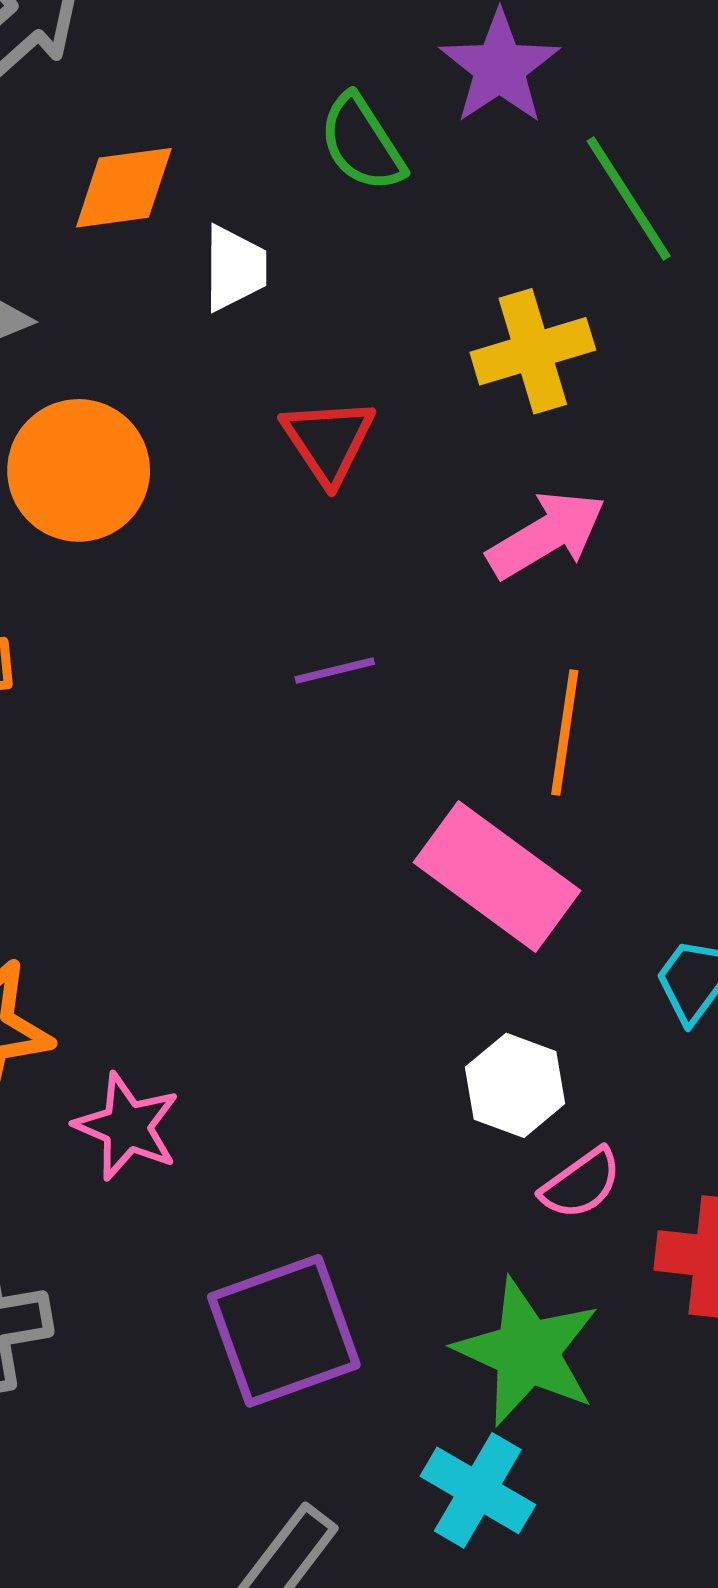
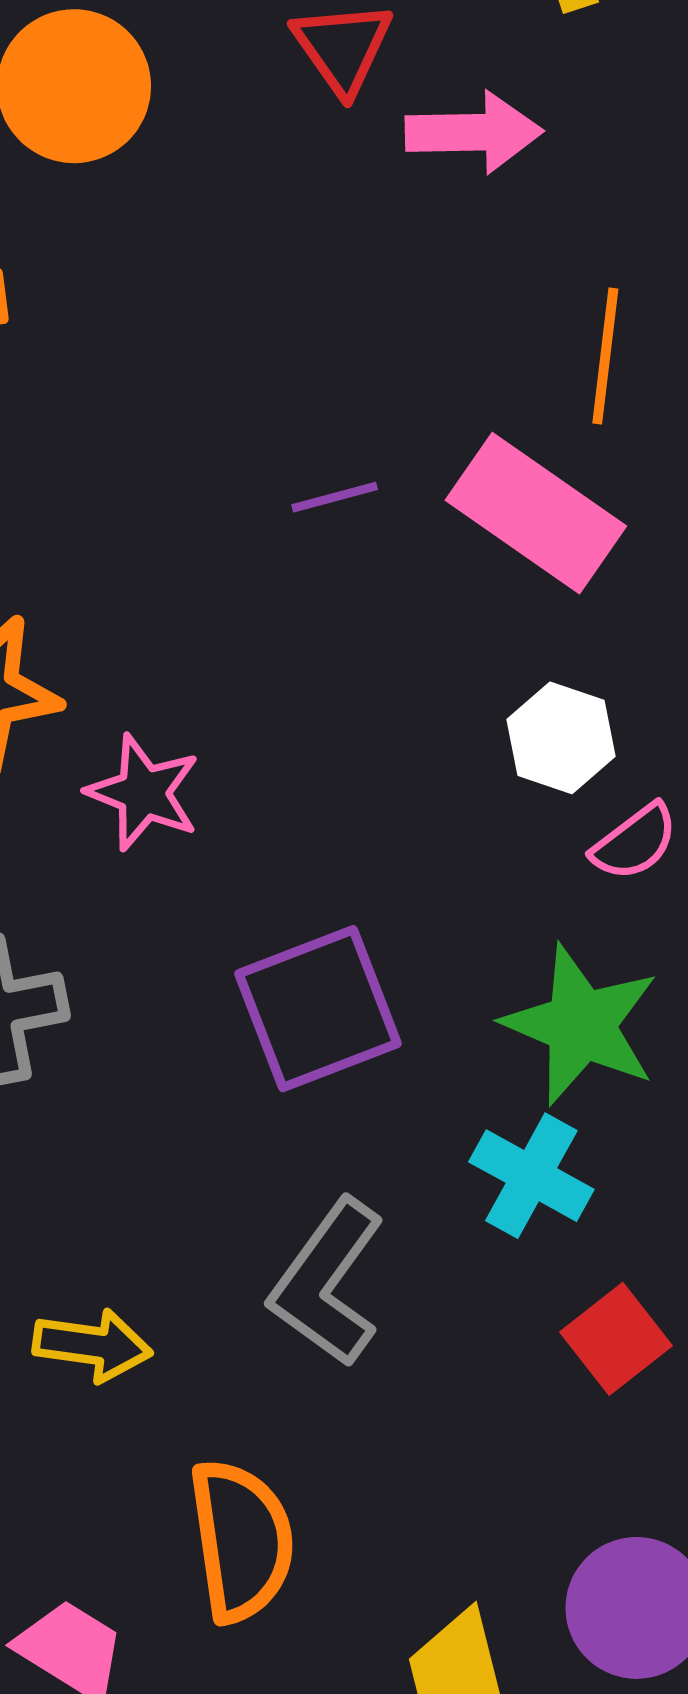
pink arrow: (546, 535) -> (474, 132), moved, turned 31
purple line: (335, 670) -> (335, 497), moved

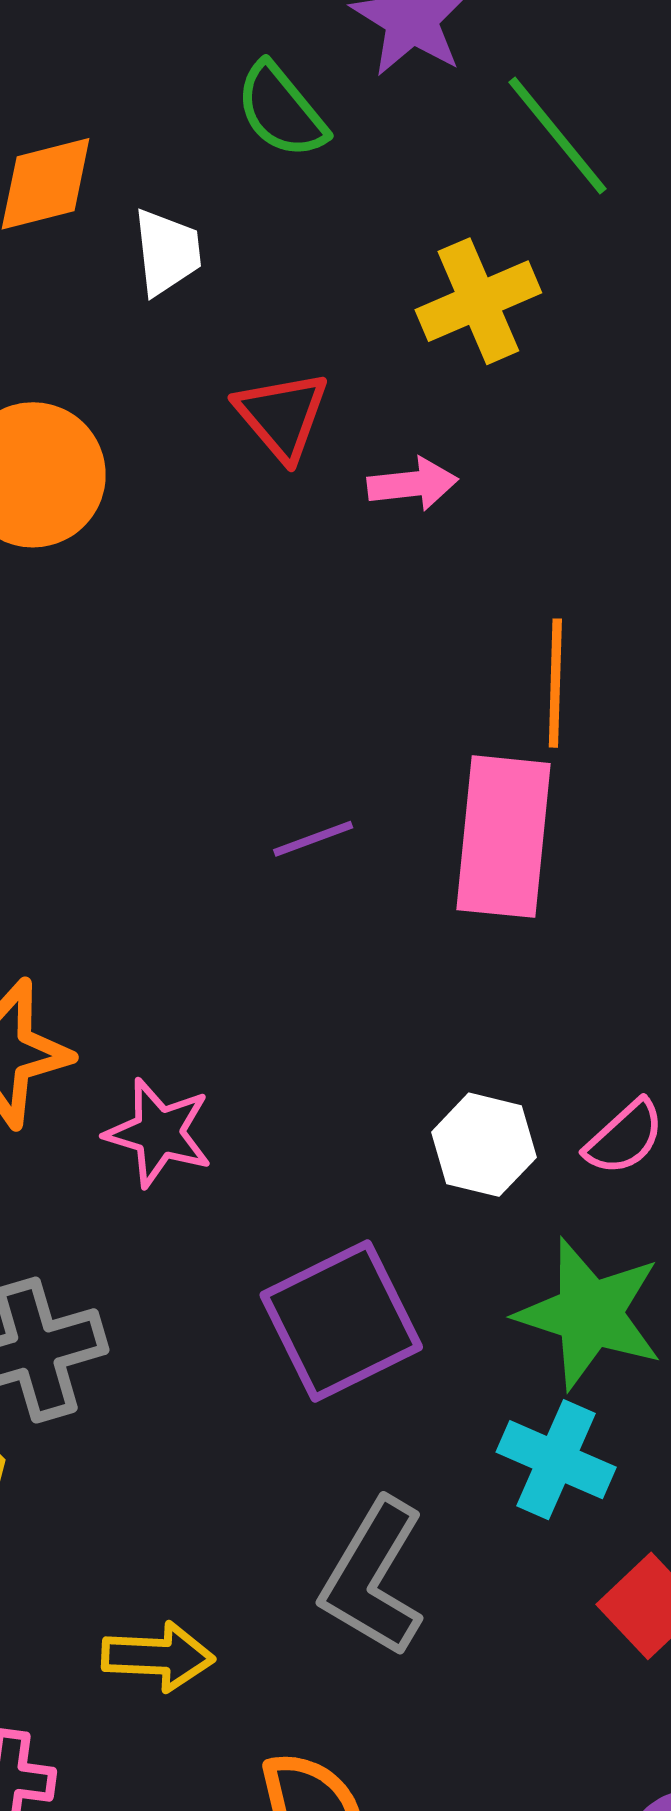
pink arrow: (474, 132) -> (413, 484), size x0.7
pink rectangle: (536, 513) -> (504, 837), turned 66
white hexagon: (561, 738) -> (484, 1145), moved

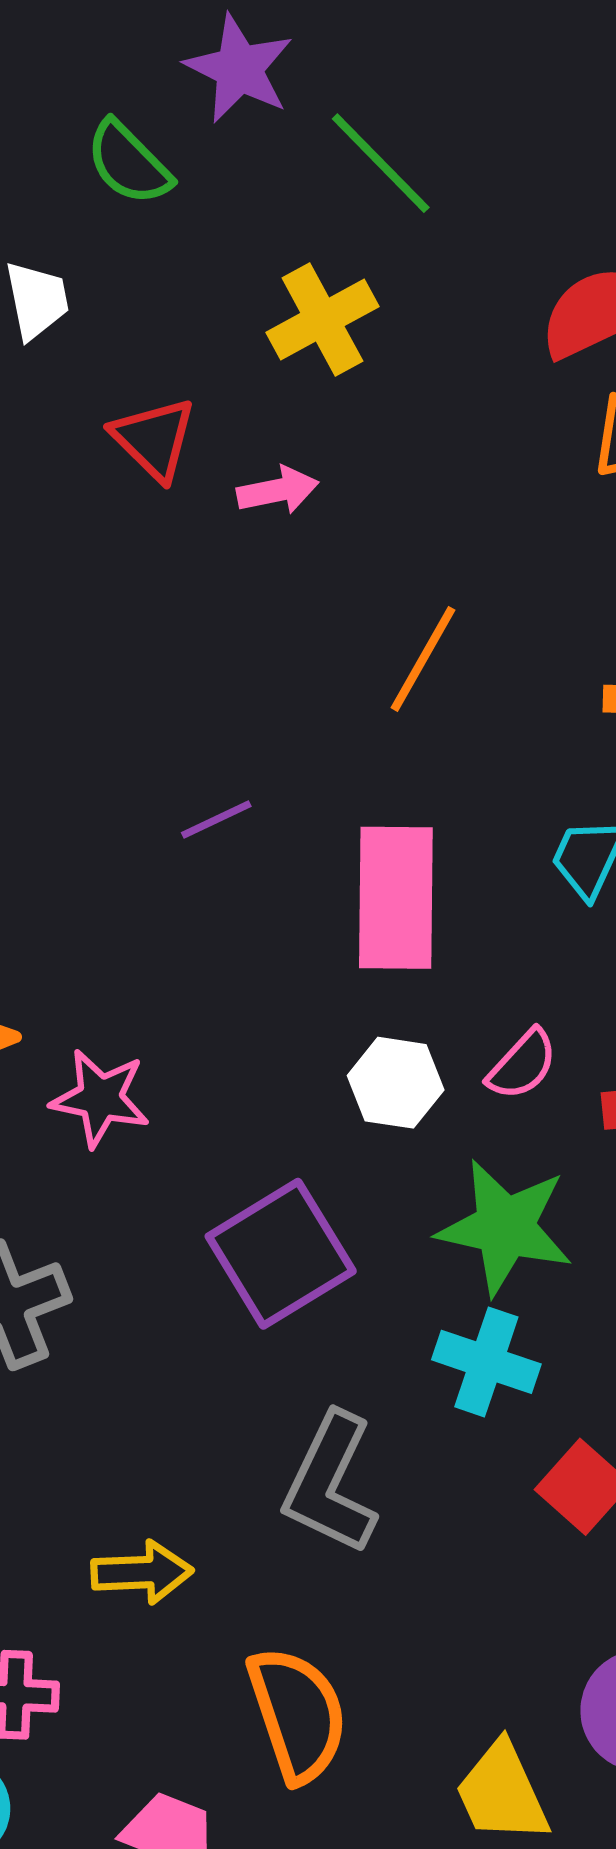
orange line: (555, 683) -> (423, 659), turned 33
pink rectangle: (504, 837) -> (396, 898), moved

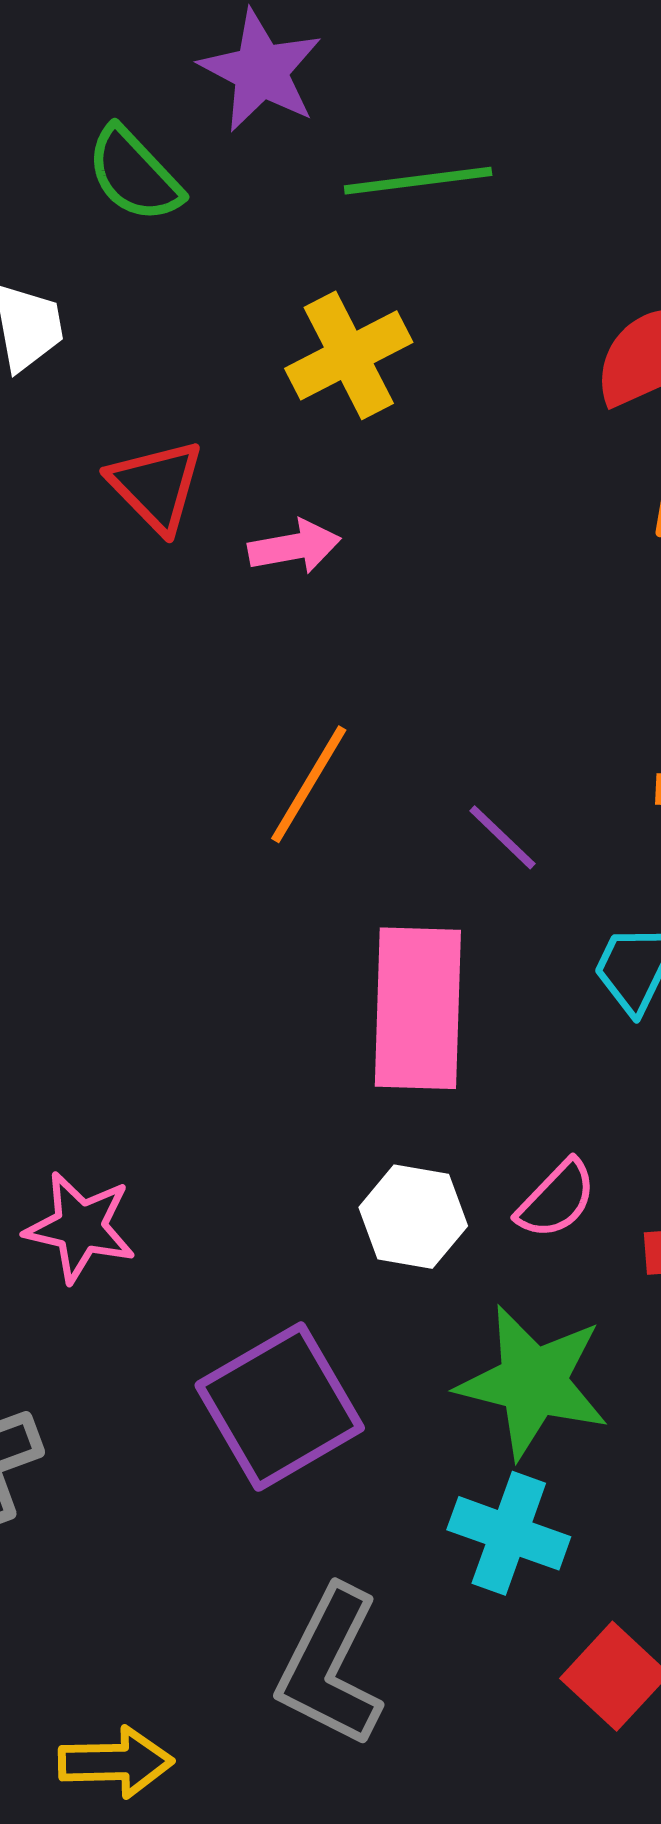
green line: (381, 163) -> (418, 181), turned -54
orange line: (423, 659) -> (309, 784), moved
purple line: (216, 820) -> (502, 837), moved, turned 68

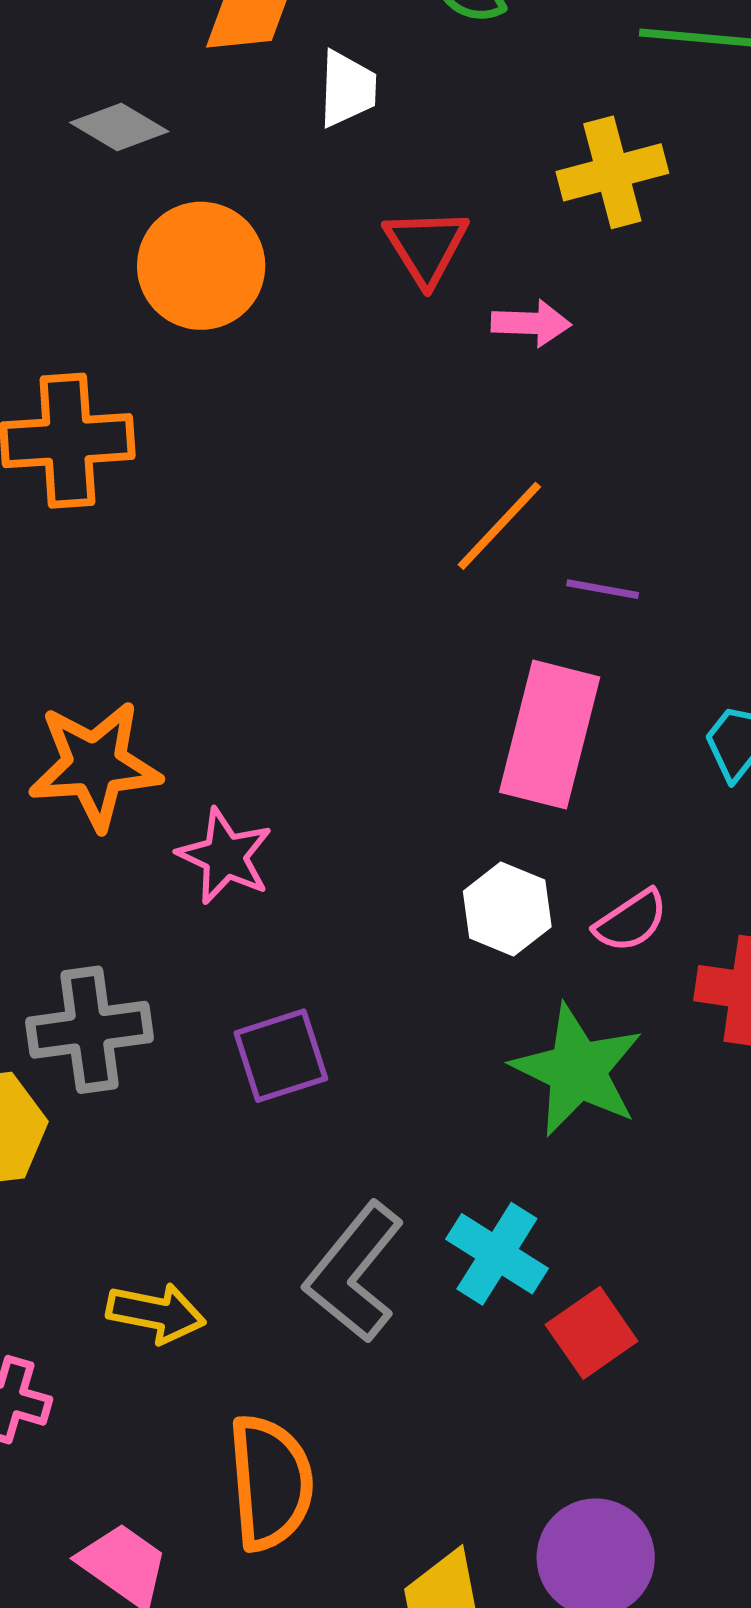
purple line: (502, 837) -> (603, 589), moved, turned -46
purple square: (280, 1407) -> (281, 1056), moved, size x0.7
cyan cross: (509, 1533) -> (497, 1254), moved

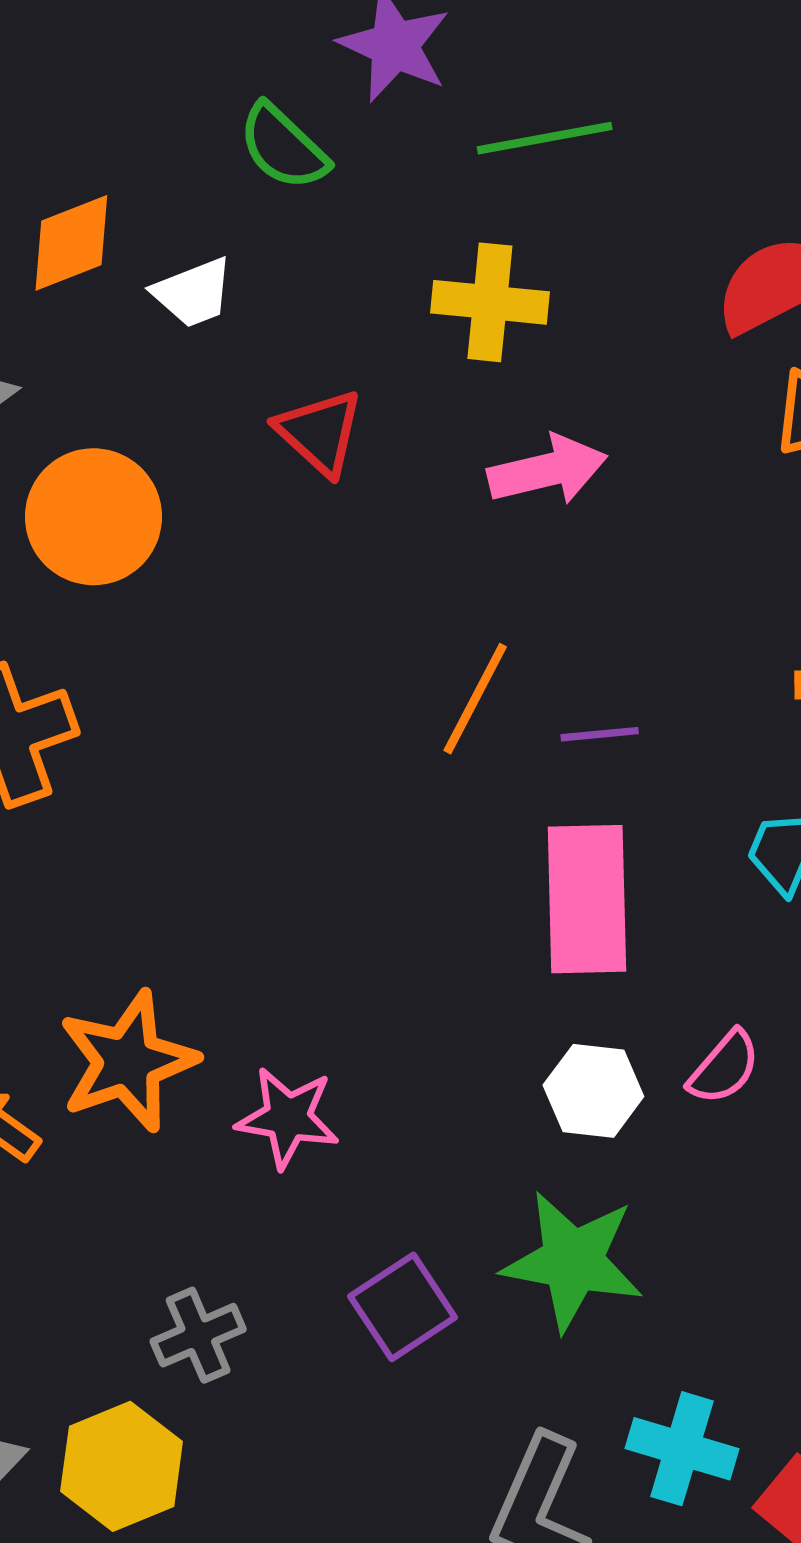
white trapezoid: (347, 89) -> (193, 293), turned 82
yellow cross: (612, 172) -> (490, 302), turned 36
pink arrow: (531, 323) -> (547, 470), moved, size x1.4
gray cross: (90, 1030) -> (198, 1335), size x0.7
green star: (577, 1070) -> (573, 1261), moved

